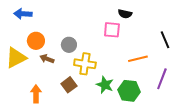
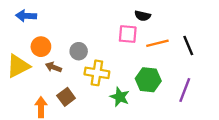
orange line: (138, 59) -> (157, 43), moved
brown square: (69, 85) -> (66, 97), moved
green hexagon: (129, 91) -> (148, 80), moved

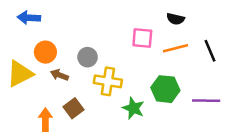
black semicircle: (143, 16) -> (176, 19), moved
purple line: (185, 90) -> (206, 101), turned 70

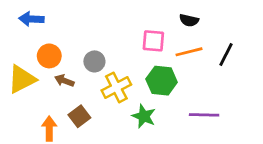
black line: (210, 51) -> (226, 55), turned 50
yellow cross: (108, 81) -> (116, 87), turned -36
green hexagon: (165, 89) -> (162, 81), moved
purple line: (206, 101) -> (204, 115), moved

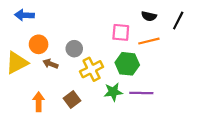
black line: (226, 55) -> (178, 21), moved
purple line: (204, 115) -> (141, 93), moved
brown square: (79, 116) -> (72, 100), moved
green star: (144, 116) -> (113, 92), turned -30

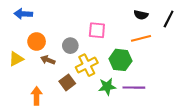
pink square: (121, 32) -> (97, 30), moved
yellow triangle: (17, 63) -> (16, 59), size x0.7
brown square: (72, 100) -> (67, 82), moved

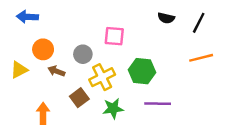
orange line: (141, 38) -> (201, 58), moved
green star: (107, 87) -> (113, 108), moved

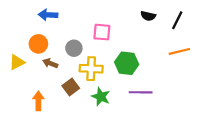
blue arrow: (27, 17) -> (48, 15), moved
yellow cross: (102, 77) -> (91, 69), turned 30
green star: (113, 108) -> (101, 97), turned 30

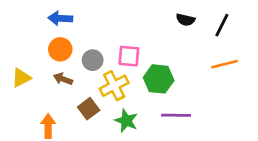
pink square: (102, 32) -> (129, 56), moved
orange circle: (38, 44) -> (60, 49), moved
yellow cross: (91, 69) -> (114, 86), turned -30

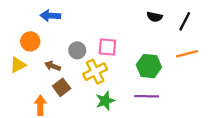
orange circle: (60, 49) -> (30, 41), moved
green hexagon: (159, 79) -> (149, 66), moved
brown square: (89, 109) -> (62, 87), moved
green star: (126, 121) -> (105, 101), turned 30

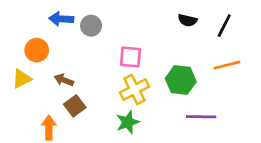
gray circle: (77, 50) -> (91, 26), moved
yellow cross: (95, 72) -> (135, 90), moved
purple line: (147, 96) -> (201, 117), moved

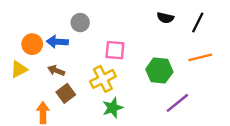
blue arrow: (61, 19) -> (57, 42), moved
yellow cross: (135, 90) -> (103, 79), moved
purple line: (201, 117) -> (177, 103), turned -40

